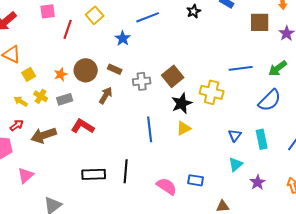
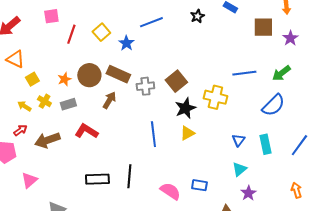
yellow square: (95, 15) -> (101, 32), moved
brown rectangle: (115, 69) -> (118, 74), size x1.6
purple star: (258, 182) -> (248, 193), moved

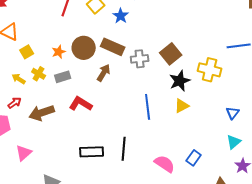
blue rectangle: (199, 185) -> (194, 158), turned -63

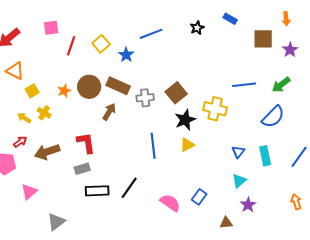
gray rectangle: (63, 77) -> (82, 169), moved
red L-shape: (81, 104) -> (86, 143), turned 50
black line: (124, 149) -> (129, 188), turned 30

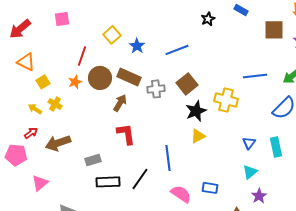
blue line: (151, 34) -> (177, 50), moved
red line: (71, 46) -> (82, 56), moved
red L-shape: (86, 143) -> (126, 134), moved
blue line: (153, 146) -> (168, 158), moved
blue rectangle: (199, 197) -> (210, 188), turned 63

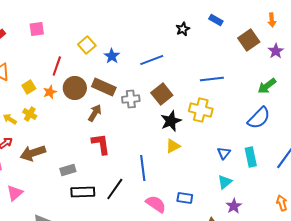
brown square: (274, 30) -> (249, 40), turned -35
blue line: (255, 76) -> (212, 79), moved
yellow square: (43, 82) -> (29, 87), moved

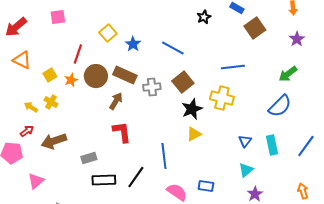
brown square: (249, 40) -> (255, 28), moved
blue line: (152, 60) -> (173, 48), turned 50

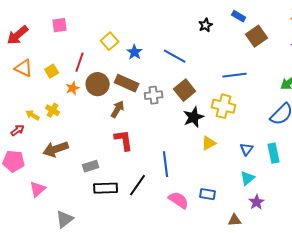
yellow square: (50, 75) -> (52, 71), moved
red arrow: (27, 131) -> (18, 130), moved
yellow triangle: (194, 134) -> (209, 143), moved

